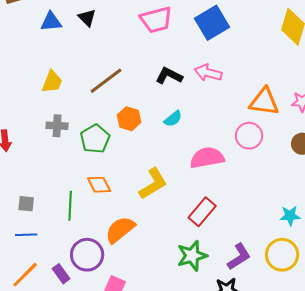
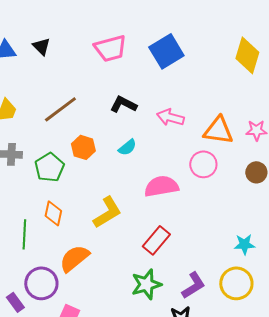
pink arrow: (208, 73) -> (170, 117), moved
orange diamond: (99, 185) -> (53, 213), turned 40

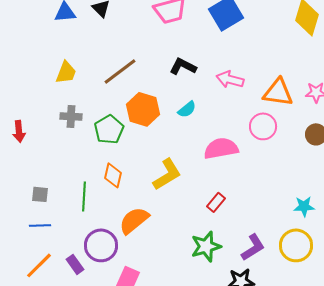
orange hexagon: (83, 147) -> (143, 109), size x1.4
red rectangle: (156, 240) -> (216, 202), size x0.7

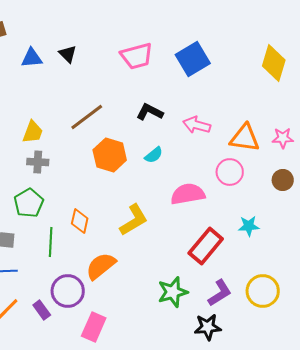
yellow trapezoid: (66, 72) -> (33, 132), moved
green pentagon: (109, 129) -> (29, 203), moved
red rectangle: (216, 202) -> (206, 246), moved, size x1.8
cyan star: (304, 206) -> (249, 226), moved

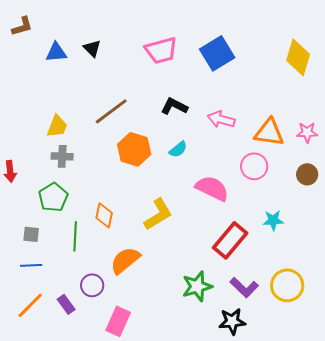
pink semicircle: (188, 194) -> (212, 188), turned 36
purple circle: (68, 291) -> (92, 285), size x0.7
purple L-shape: (220, 293) -> (244, 287), turned 76

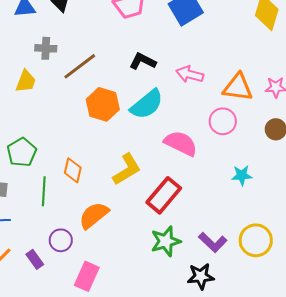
cyan semicircle: (178, 149) -> (147, 104), size x1.8
gray cross: (62, 156) -> (46, 48), moved
red rectangle: (230, 240) -> (164, 195), moved

